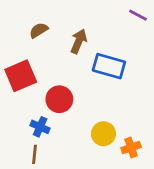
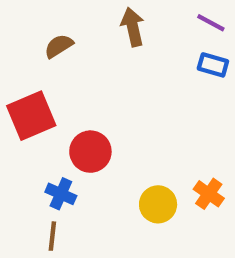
brown arrow: (79, 41) -> (133, 27), moved, turned -35
blue rectangle: (109, 66) -> (213, 65), moved, size x0.6
orange cross: (131, 148) -> (209, 194), moved, turned -36

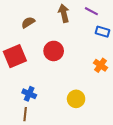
purple line: (211, 23) -> (91, 11), moved
red circle: (90, 152) -> (54, 51), moved
orange cross: (209, 194) -> (101, 65), moved

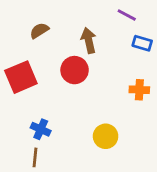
brown arrow: (64, 13) -> (89, 40), moved
orange cross: (101, 65) -> (139, 90), turned -32

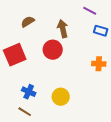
yellow circle: (106, 136) -> (61, 97), moved
brown line: (35, 157) -> (25, 112), turned -64

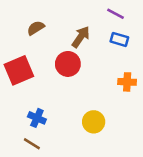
brown arrow: (63, 29) -> (81, 37), turned 48
blue rectangle: (101, 31) -> (119, 39), moved
yellow circle: (61, 97) -> (94, 122), moved

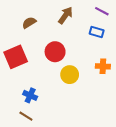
purple line: (115, 14) -> (102, 11), moved
brown arrow: (81, 37) -> (65, 15), moved
yellow circle: (94, 122) -> (70, 75), moved

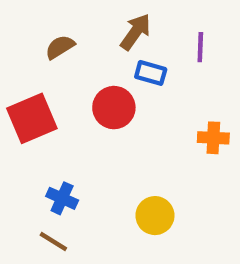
purple line: (102, 11) -> (200, 47), moved, turned 64
blue rectangle: (97, 32) -> (151, 73), moved
yellow circle: (70, 75) -> (155, 216), moved

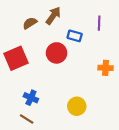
brown arrow: (136, 32) -> (53, 16), moved

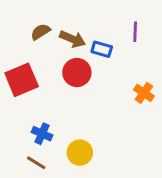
brown arrow: (53, 16) -> (73, 39), moved, turned 78
orange cross: (106, 68) -> (144, 93), turned 32
yellow circle: (77, 106) -> (80, 153), moved

